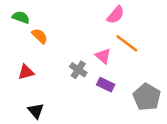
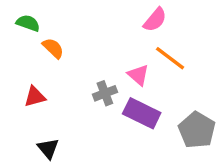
gray cross: (78, 70) -> (105, 93), turned 35
purple rectangle: (106, 85) -> (142, 113), size x1.5

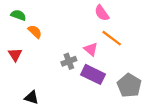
pink semicircle: (155, 20) -> (102, 13), turned 105
red triangle: (35, 97) -> (15, 55), moved, turned -48
black triangle: (48, 148) -> (32, 97), turned -32

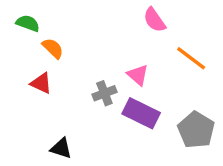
orange line: (112, 38) -> (191, 58), moved
red triangle: (15, 55) -> (41, 83), moved, turned -32
black triangle: (32, 97) -> (61, 148), moved

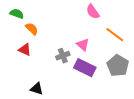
gray pentagon: (196, 130) -> (118, 66), moved

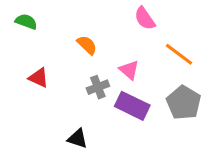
orange semicircle: (32, 29) -> (87, 45), moved
black triangle: (37, 89) -> (78, 139), moved

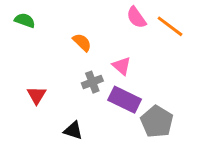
orange line: (179, 54) -> (170, 26), moved
red triangle: (39, 78) -> (37, 95), moved, turned 36
gray pentagon: (184, 103) -> (157, 122), moved

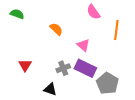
orange line: (170, 26) -> (116, 30), moved, turned 60
gray cross: (92, 82) -> (63, 68), moved

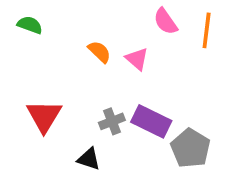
orange line: (116, 30) -> (207, 30), moved
pink triangle: (83, 45) -> (137, 59), moved
red triangle: (25, 65) -> (44, 116), size x1.5

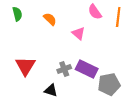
green semicircle: (30, 25) -> (17, 14), turned 56
orange semicircle: (99, 52) -> (50, 19), moved
gray pentagon: (190, 148) -> (109, 84), turned 30

